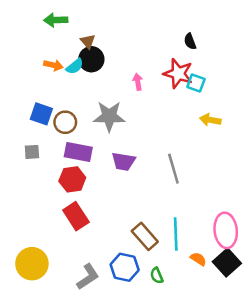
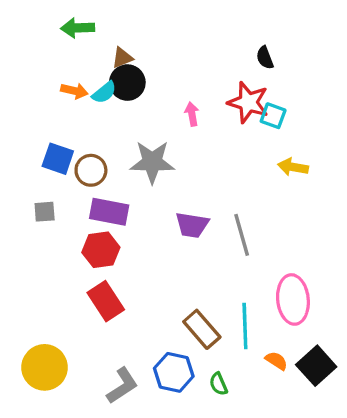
brown triangle: (88, 41) -> (122, 58), turned 49
purple trapezoid: (123, 161) -> (192, 225), moved
pink ellipse: (226, 230) -> (293, 299), moved

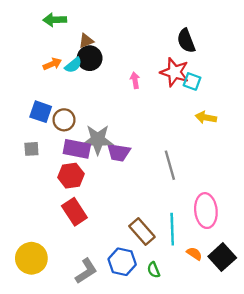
black semicircle: (265, 58) -> (186, 41), size x1.5
orange arrow: (74, 91) -> (52, 64), turned -36
gray star: (152, 162) -> (98, 140), moved
purple trapezoid: (192, 225) -> (119, 152), moved

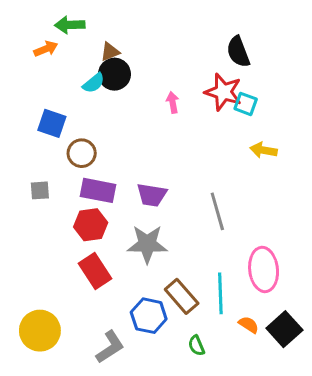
orange arrow: (52, 64) -> (46, 49), moved
blue square: (41, 112) -> (52, 123), moved
gray star: (98, 140) -> (147, 244), moved
blue hexagon: (122, 262) -> (149, 316), moved

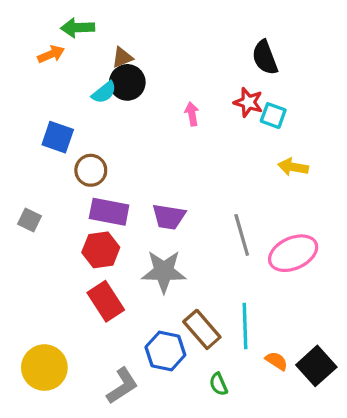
red star: (223, 92) -> (248, 102), size x0.7
gray square: (40, 190) -> (29, 220), moved, turned 30
pink ellipse: (264, 269) -> (293, 253), moved, turned 72

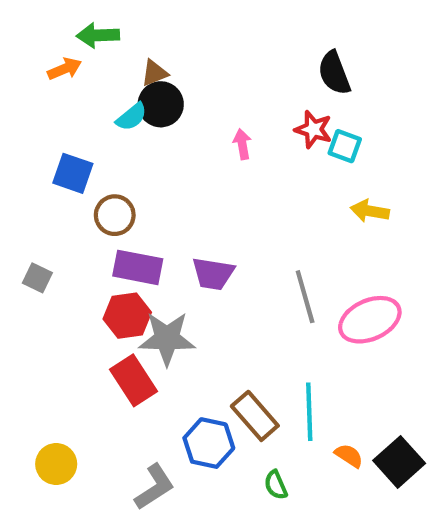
gray star: (164, 271) -> (167, 339), moved
yellow circle: (44, 368) -> (56, 464), size x0.7

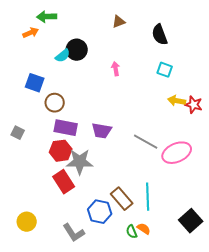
brown triangle: (154, 73) -> (119, 22), moved
red star: (313, 129) -> (194, 105), moved
gray line: (305, 297) -> (146, 142), turned -45
orange semicircle: (349, 456) -> (144, 229), moved
gray L-shape: (154, 487) -> (74, 233), turned 90

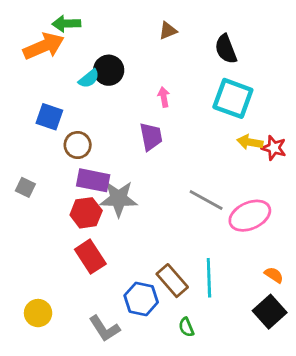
orange arrow: (31, 33) -> (44, 46), size x1.8
cyan square: (165, 70) -> (233, 98), size x1.8
purple trapezoid: (102, 131) -> (151, 137), moved, turned -110
gray star: (80, 162) -> (119, 199), moved
orange semicircle: (144, 229) -> (274, 275), moved

